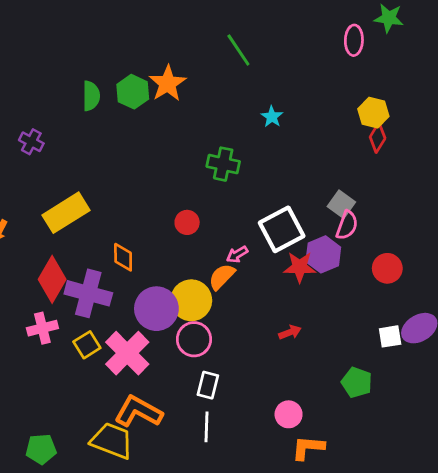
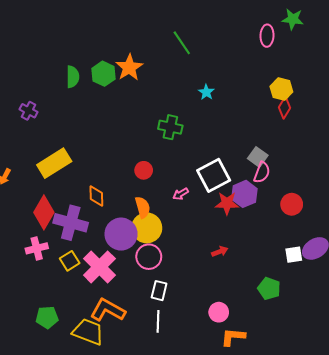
orange semicircle: (222, 277) -> (143, 207), moved, turned 120
green pentagon: (41, 449) -> (47, 317), moved

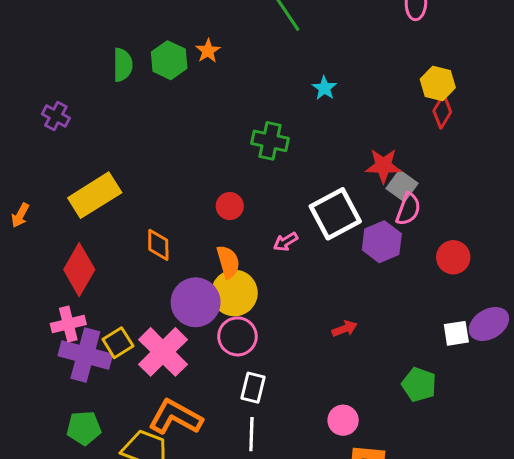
orange star: (129, 68) -> (208, 51), size x0.6
red star: (227, 203) -> (383, 166), moved
purple cross: (71, 223) -> (85, 355), moved

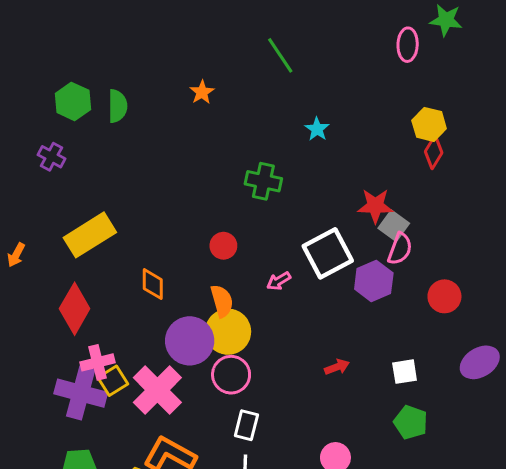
green hexagon: (169, 60) -> (73, 101), moved
pink cross: (68, 324) -> (98, 362), moved
white square: (456, 333) -> (405, 372), moved

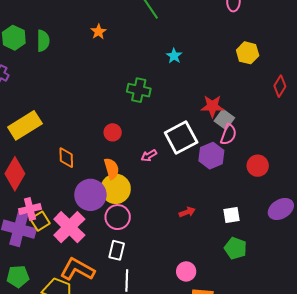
red diamond: (434, 152) -> (280, 86), moved
white rectangle: (246, 425) -> (117, 250), moved

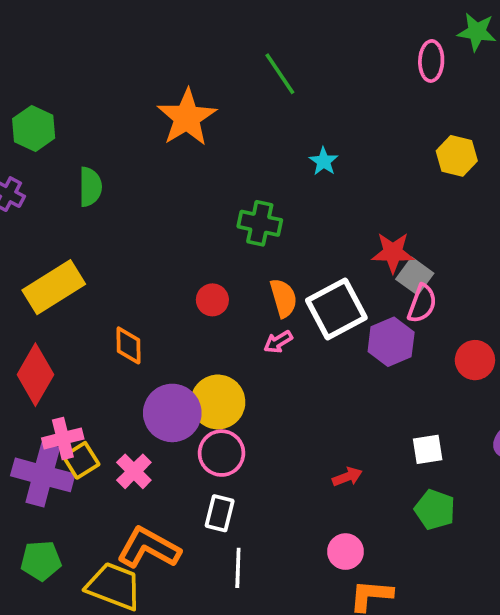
orange star: (98, 32) -> (187, 118), size x2.0
green semicircle: (43, 41) -> (90, 187), moved
orange semicircle: (112, 169) -> (283, 298), moved
red arrow: (187, 212) -> (347, 477), moved
pink cross: (69, 227) -> (134, 471), size x0.6

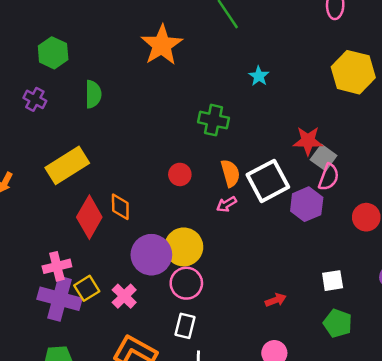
yellow hexagon: (457, 156) -> (353, 72), size x1.5
red diamond: (35, 375) -> (89, 217), moved
pink cross: (63, 438) -> (57, 266), moved

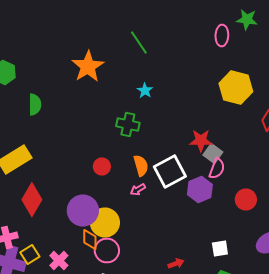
cyan star: (259, 76) -> (145, 90), moved
orange diamond: (120, 207) -> (90, 240), moved
purple circle: (151, 255) -> (83, 210), moved

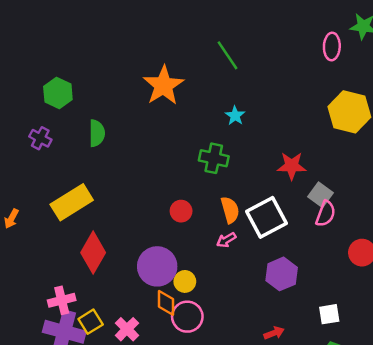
red star: (201, 140) -> (292, 166), moved
purple hexagon: (200, 190) -> (282, 274), moved
yellow circle: (105, 222) -> (185, 281), size x0.6

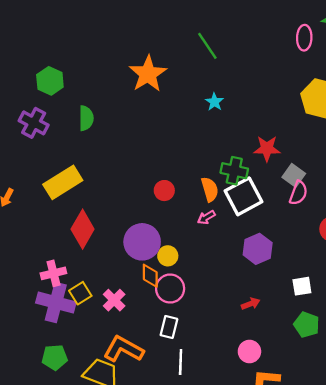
purple cross: (40, 138) -> (34, 123), size x1.4
green cross: (214, 158) -> (234, 171), moved

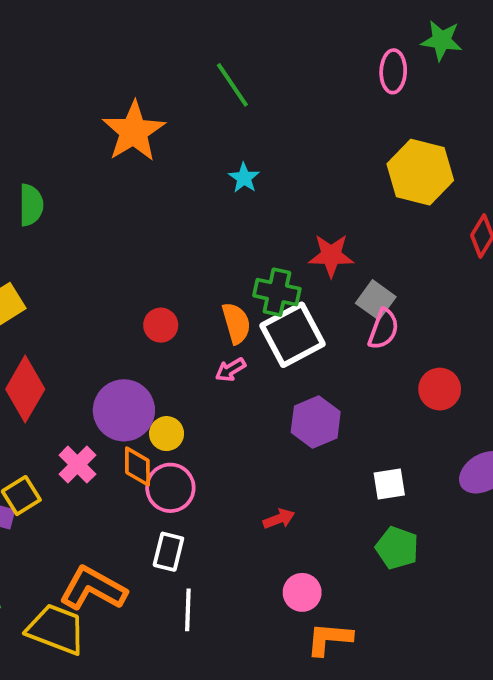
pink cross: (114, 300) -> (77, 465), moved
red arrow: (251, 304) -> (279, 519), moved

